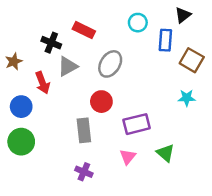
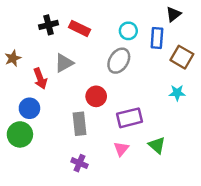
cyan circle: (138, 23) -> (128, 31), moved
black cross: (51, 43) -> (49, 25), moved, turned -36
gray ellipse: (110, 64) -> (119, 61), moved
blue circle: (21, 107) -> (29, 108), moved

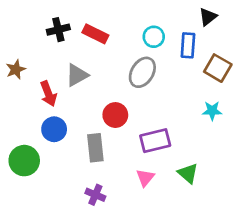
blue circle: (29, 108) -> (54, 129), moved

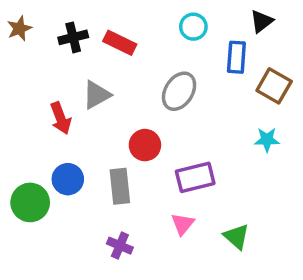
cyan circle: (154, 37) -> (193, 27), moved
brown star: (16, 69) -> (19, 28), moved
blue circle: (54, 129) -> (68, 179), moved
green triangle: (188, 173) -> (236, 237), moved

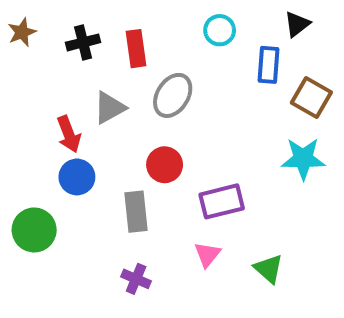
red rectangle: (120, 43) -> (136, 49), turned 56
gray ellipse: (179, 91) -> (173, 95), moved
cyan star: (267, 140) -> (303, 159), size x1.5
blue circle: (68, 179) -> (77, 177), moved

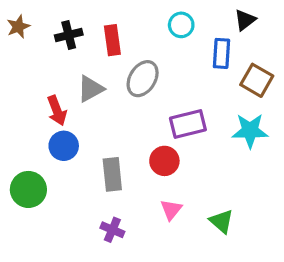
red circle: (165, 165) -> (164, 161), moved
purple rectangle: (222, 201) -> (188, 124), moved

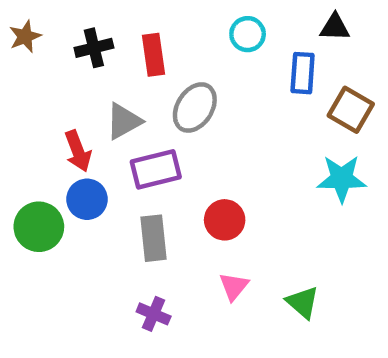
black triangle: (245, 20) -> (335, 27), turned 40
purple rectangle: (188, 124) -> (156, 169), moved
green circle: (28, 189) -> (39, 227), moved

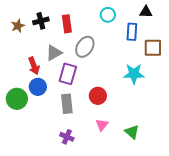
brown star: (25, 36) -> (18, 26), moved
brown square: (351, 110) -> (153, 48), turned -30
purple rectangle: (156, 169) -> (68, 74), turned -60
cyan star: (342, 179) -> (134, 74), moved

